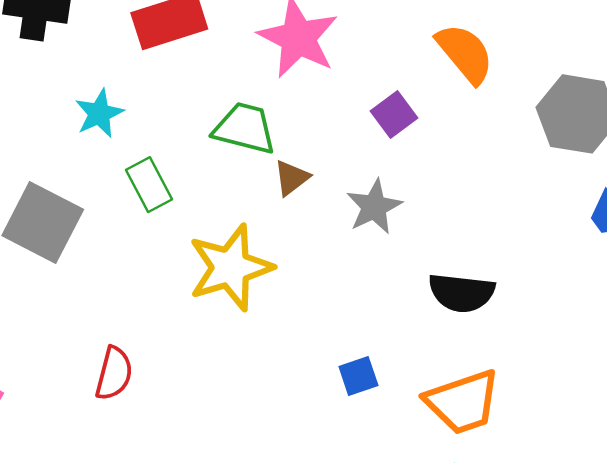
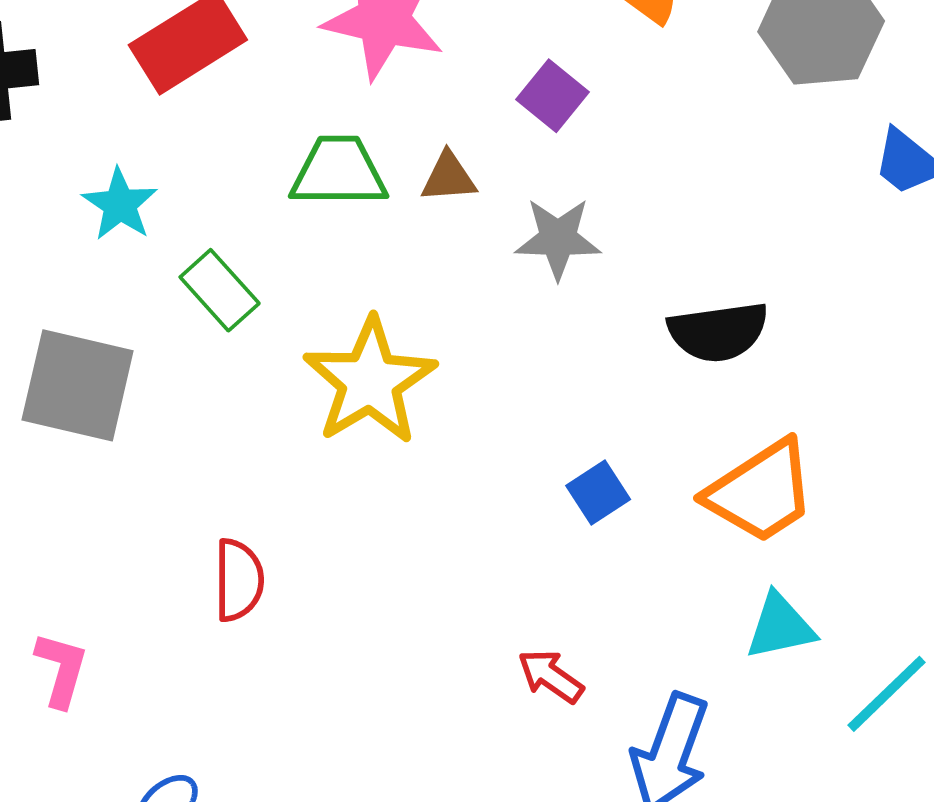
brown triangle: (292, 178) -> (449, 177), moved, turned 48
gray star: (374, 207) -> (558, 238), turned -30

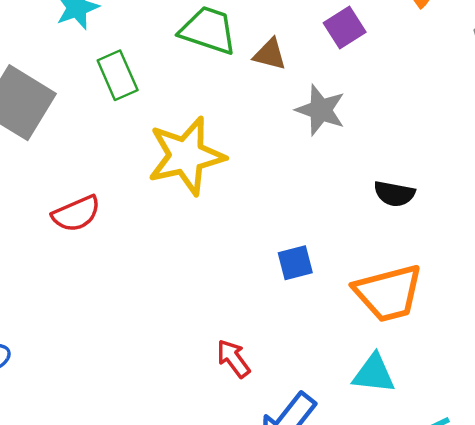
black semicircle: (718, 332) -> (394, 194), size x0.7
red semicircle: (239, 580) -> (76, 214), moved, turned 48

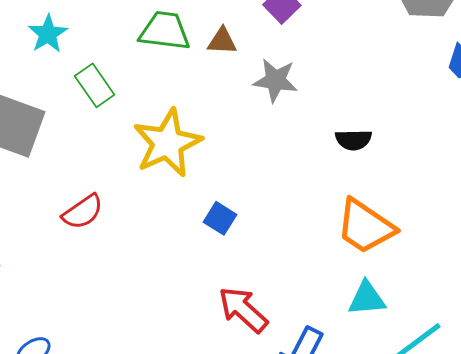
blue square: (295, 263) -> (220, 218), moved, turned -32
orange trapezoid: (388, 293) -> (365, 226), turned 60
red arrow: (233, 358) -> (243, 310), size x1.5

